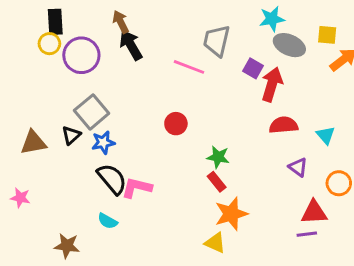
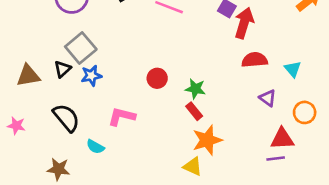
red circle: (176, 124) -> (157, 78), moved
black semicircle: (112, 179) -> (66, 118), moved

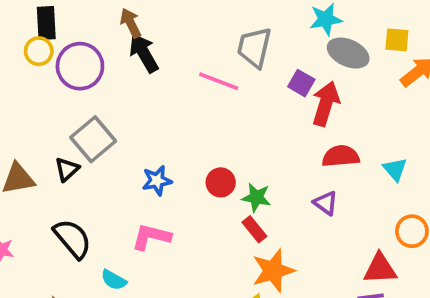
blue star: (91, 76) -> (157, 181), moved
red circle: (157, 78) -> (221, 182), moved
purple triangle: (268, 98) -> (326, 203), moved

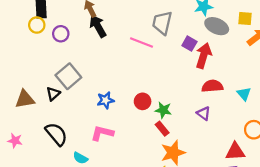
purple circle: (80, 66) -> (61, 34), size x0.6

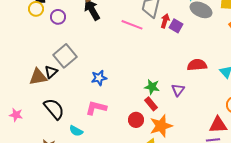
red arrow: (204, 56) -> (165, 21), moved, size x0.6
brown triangle: (25, 99) -> (38, 77), moved
red circle: (143, 101) -> (136, 120), moved
purple triangle: (204, 113) -> (178, 90), moved, turned 32

